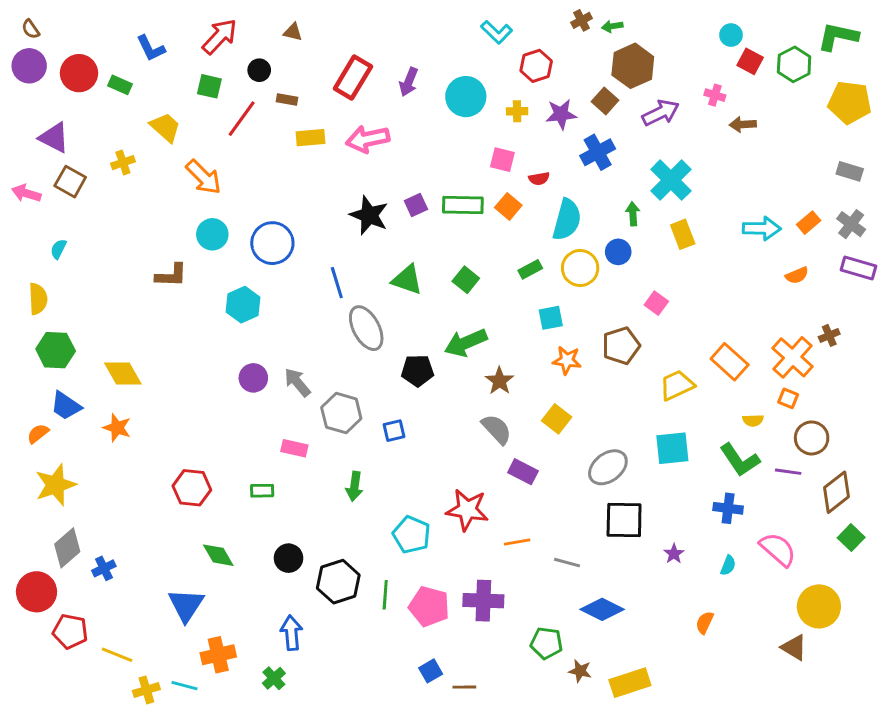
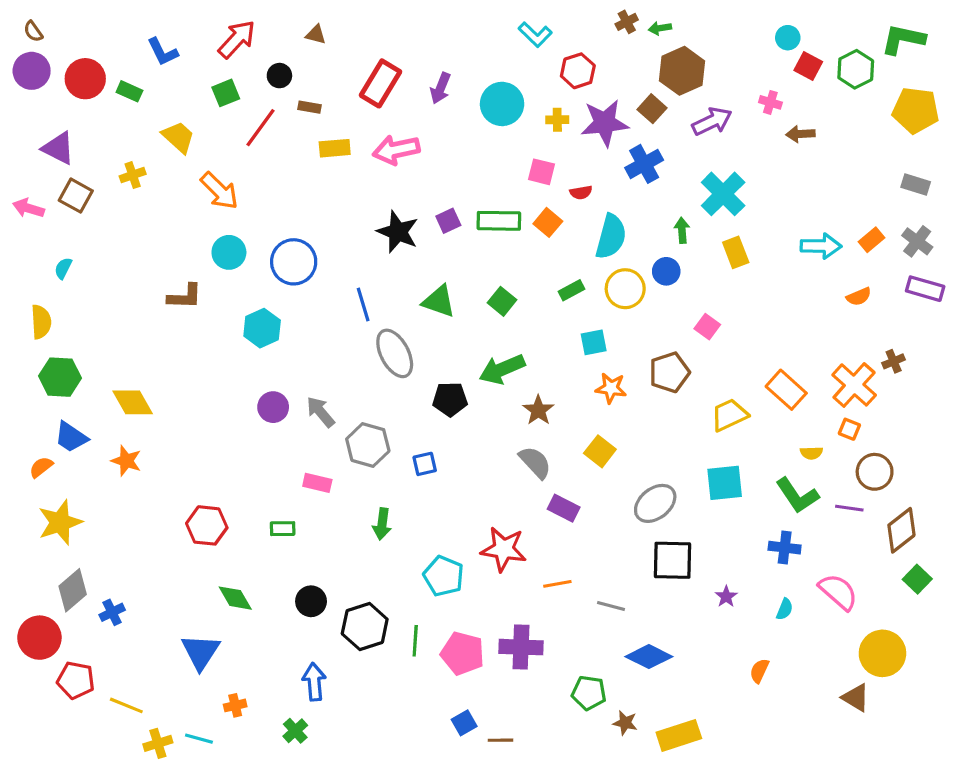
green square: (209, 86) -> (226, 93), turned -35
purple star: (561, 114) -> (605, 123), size x1.4
orange cross: (218, 655) -> (235, 705), size x0.6

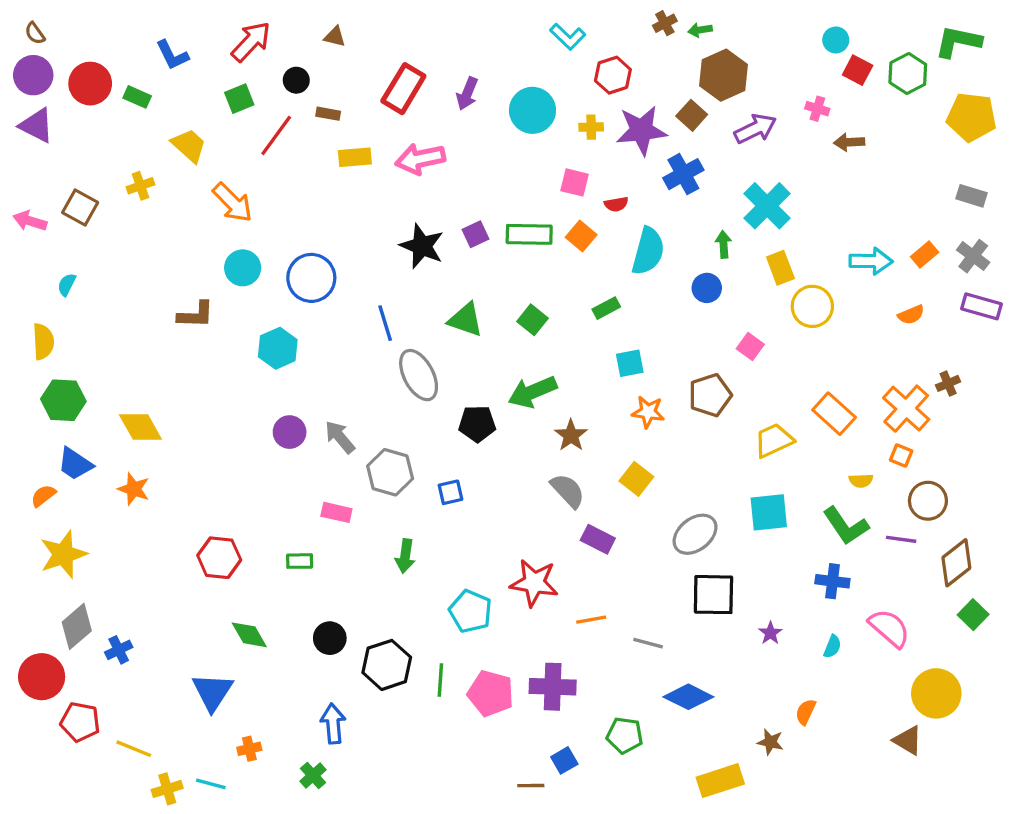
purple triangle: (58, 148) -> (37, 125), moved
yellow circle: (625, 289) -> (812, 306), moved
blue square: (464, 723) -> (564, 760), moved
brown star: (625, 723) -> (770, 742), moved

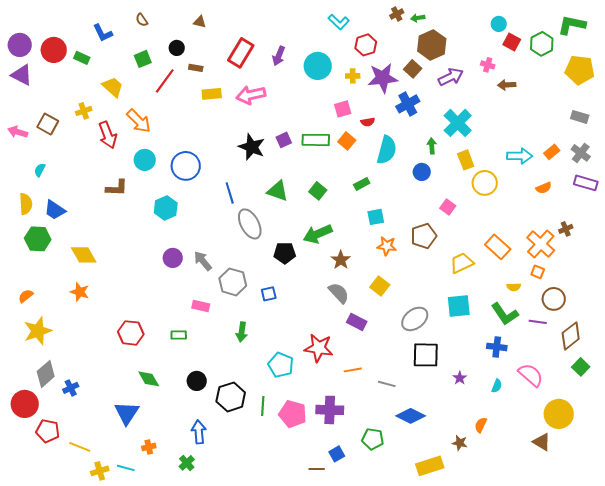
brown semicircle: (35, 33) -> (142, 20), moved
red arrow: (251, 42) -> (108, 135), moved, turned 116
pink square: (574, 182) -> (343, 109), turned -30
blue trapezoid: (75, 464) -> (55, 210), moved

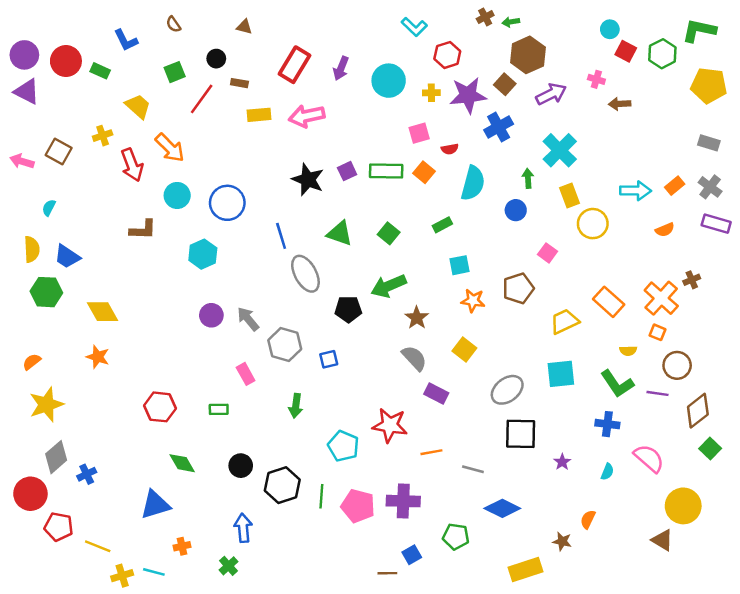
pink rectangle: (201, 306) -> (246, 374), turned 48
blue triangle: (127, 413) -> (155, 505), turned 40

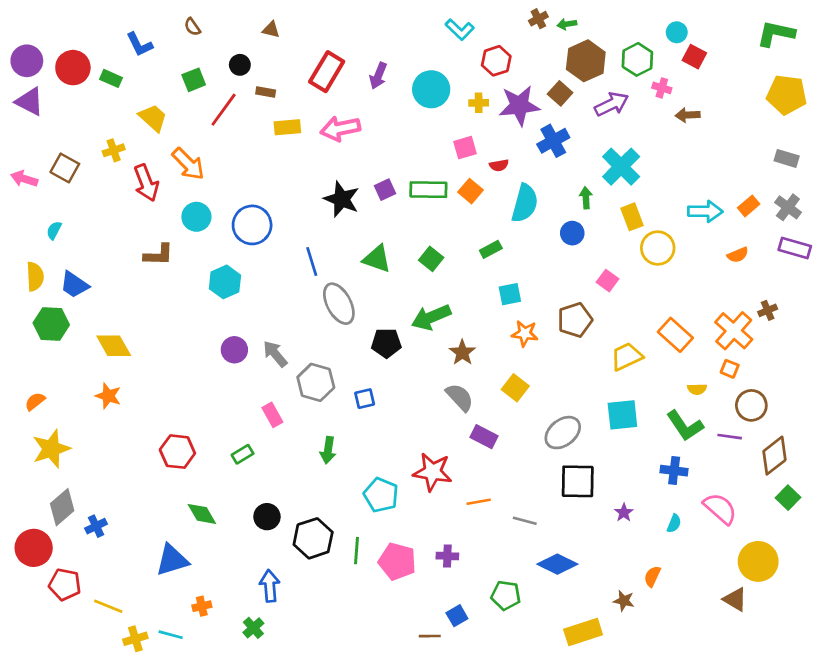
green hexagon: (662, 54) -> (637, 59), moved
green rectangle: (219, 409) -> (243, 454), turned -30
purple cross: (403, 501) -> (447, 556), size x0.6

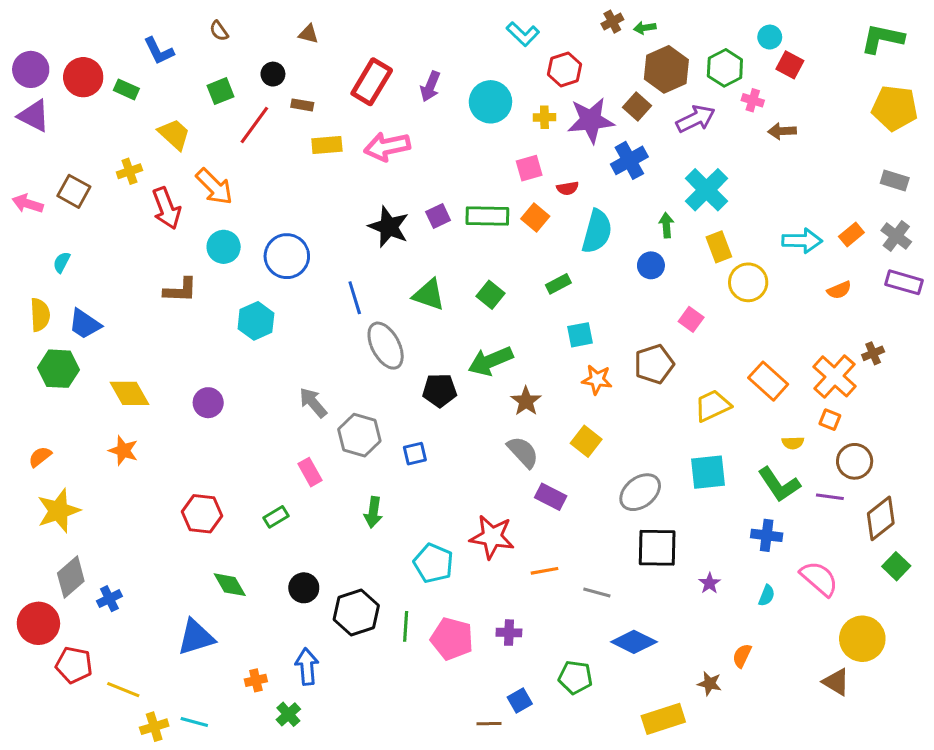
purple circle: (234, 350) -> (208, 403), moved
orange cross: (202, 606) -> (256, 680), moved

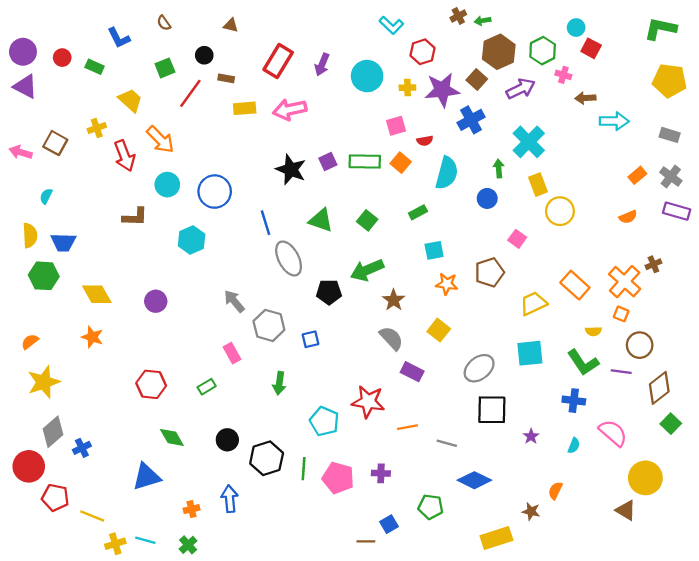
red circle: (83, 77) -> (62, 58), size x0.6
cyan arrow: (802, 241) -> (614, 121), moved
blue trapezoid: (85, 324) -> (63, 242), turned -32
green cross: (288, 714) -> (188, 545), moved

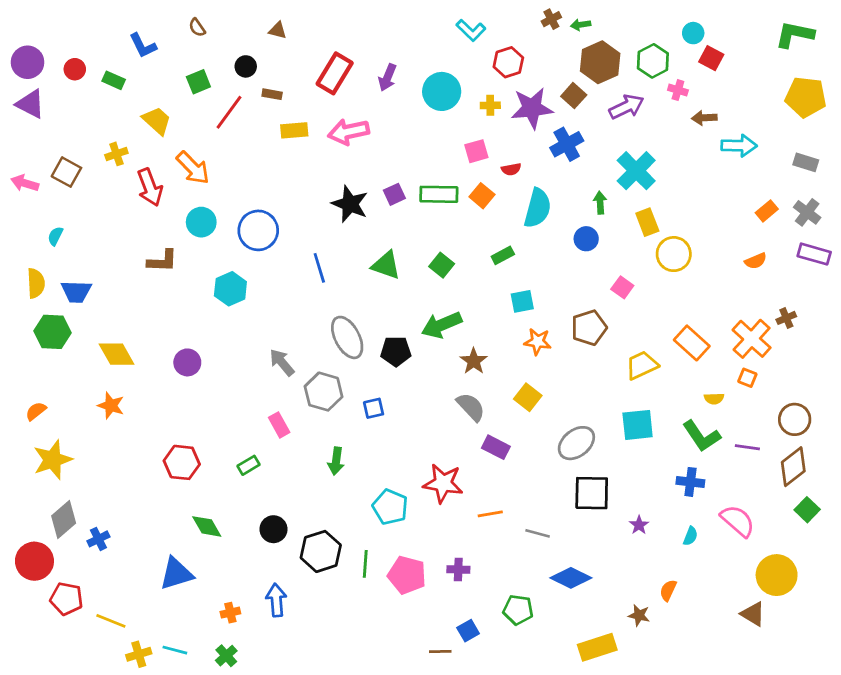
gray ellipse: (289, 258) -> (347, 337), moved
brown circle: (640, 345) -> (795, 419), moved

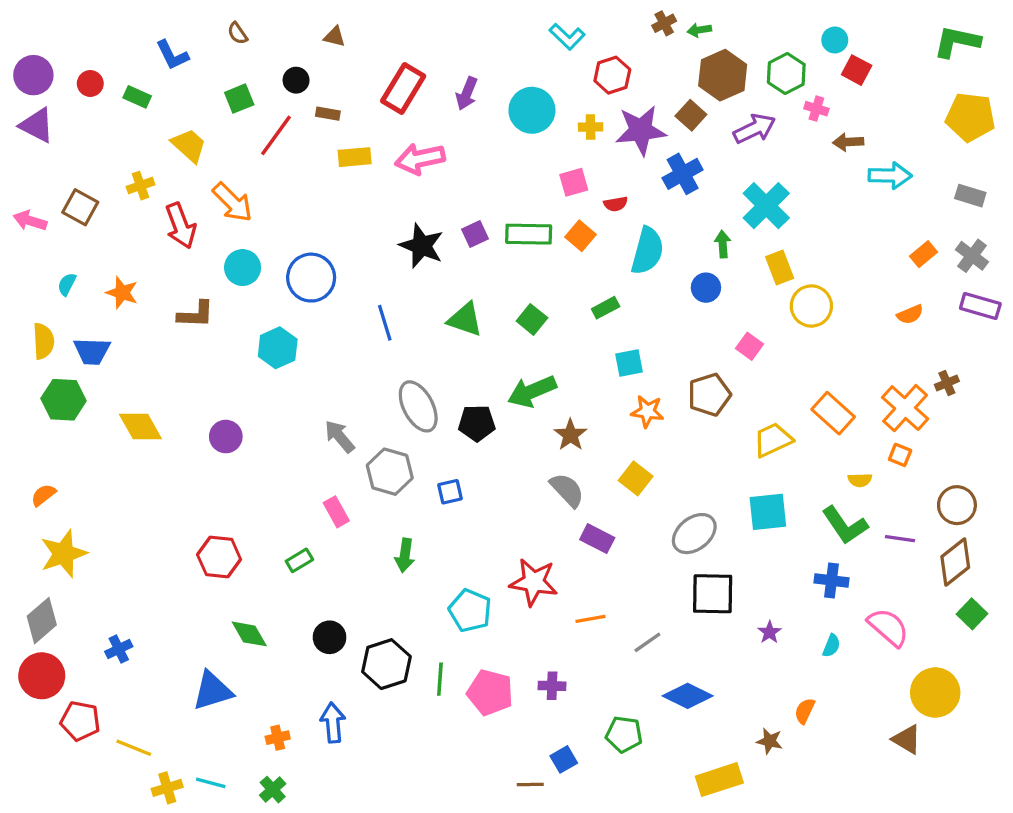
orange star: (111, 406) -> (122, 293), moved
gray diamond: (64, 519) -> (42, 621), moved
gray line: (538, 533) -> (647, 642), turned -50

